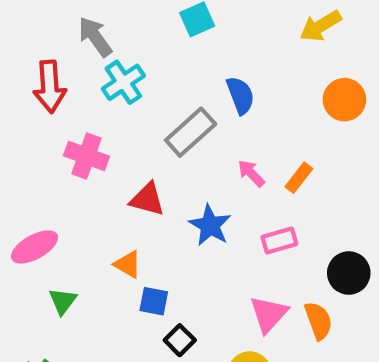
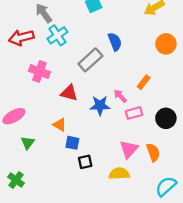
red arrow: (50, 87) -> (21, 38), turned 80
pink arrow: (251, 173) -> (120, 96), moved
blue star: (210, 225) -> (100, 106), turned -30
black circle: (349, 273) -> (166, 118), moved
black square: (180, 340) -> (85, 162), turned 32

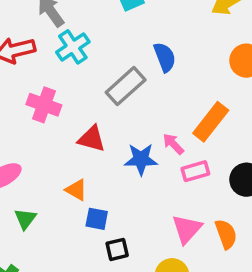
orange rectangle: (144, 82) -> (211, 122), size x1.6

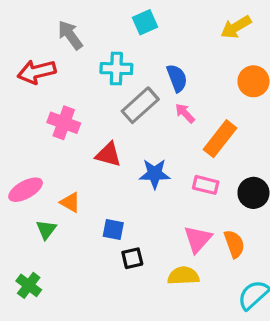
cyan cross: (73, 47) -> (116, 69), moved, turned 36
pink arrow: (173, 144) -> (185, 113), moved
pink rectangle: (195, 171) -> (206, 185), turned 30
orange triangle: (76, 190) -> (70, 202), moved

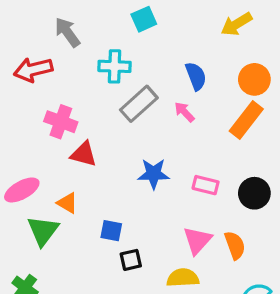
blue semicircle: (177, 78) -> (196, 76), moved
orange rectangle: (220, 139) -> (246, 120), moved
red triangle: (108, 155) -> (84, 154), moved
green triangle: (46, 230) -> (43, 231), size x1.5

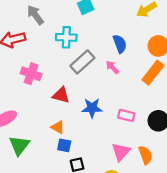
red triangle: (84, 154) -> (61, 95), moved
orange triangle: (67, 203) -> (58, 127), moved

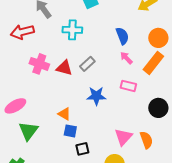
gray rectangle: (82, 62) -> (87, 64), moved, size x0.7
pink arrow: (112, 67) -> (126, 58), moved
red triangle: (61, 95) -> (64, 68), moved
pink rectangle: (126, 115) -> (128, 86), moved

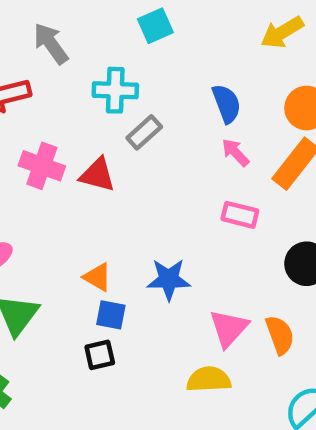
gray rectangle: (87, 64) -> (144, 132), moved
blue star: (96, 96) -> (169, 279), moved
black square: (82, 149) -> (100, 355), moved

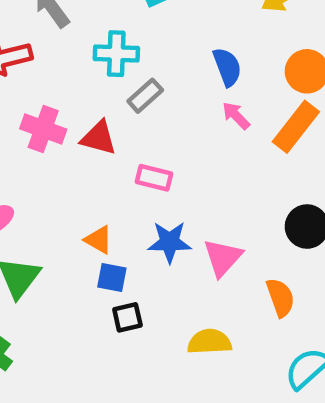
pink rectangle: (240, 215) -> (154, 178), moved
pink triangle: (229, 328) -> (223, 258), moved
black square: (100, 355) -> (127, 317), moved

